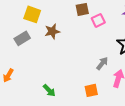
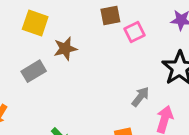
gray rectangle: (22, 38) -> (34, 71), moved

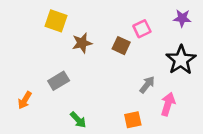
brown square: (110, 15) -> (121, 46), moved, turned 36
gray rectangle: (34, 71) -> (59, 81), moved

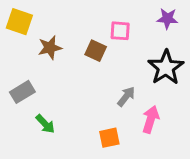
pink square: (142, 29) -> (120, 31), turned 30
green arrow: (78, 120) -> (45, 124), moved

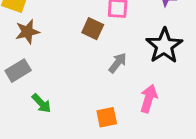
brown star: (50, 48) -> (27, 32), moved
gray arrow: (126, 96) -> (118, 63), moved

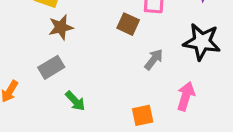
black star: (164, 46) -> (202, 42), turned -30

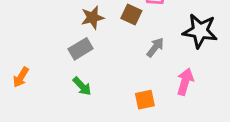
brown star: (61, 27) -> (93, 18), moved
gray rectangle: (51, 67) -> (81, 49), moved

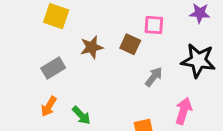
gray rectangle: (81, 49) -> (53, 68), moved
orange arrow: (21, 77) -> (49, 106), moved

